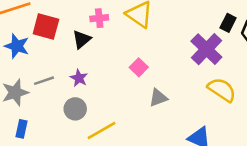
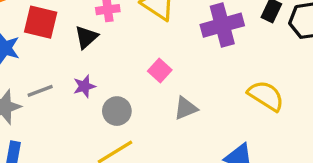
purple cross: (206, 49) -> (222, 25), moved, turned 32
purple star: (79, 78) -> (84, 86), turned 30
gray circle: (75, 109) -> (117, 111), moved

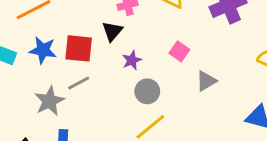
red square: (41, 22) -> (79, 48), moved
purple star: (84, 86) -> (132, 60), moved

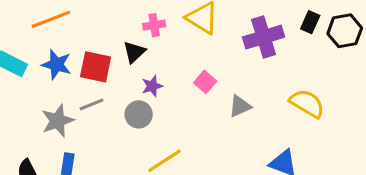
gray triangle: (206, 81) -> (240, 106), moved
gray circle: (147, 91) -> (139, 114), moved

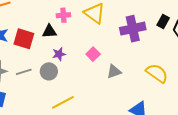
black triangle: (134, 52) -> (49, 31), turned 35
gray line: (92, 104) -> (24, 72), moved

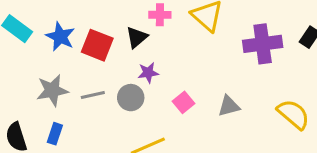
black triangle: (49, 31) -> (137, 37), turned -42
pink square: (93, 54) -> (184, 102), moved

